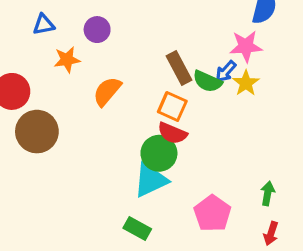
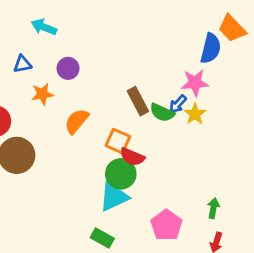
orange square: (172, 106) -> (118, 141), moved

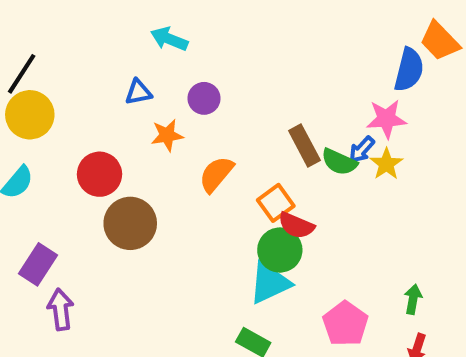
orange square: (118, 141) -> (276, 203), turned 30

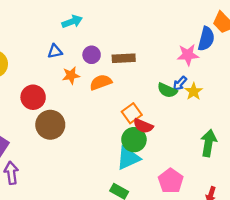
cyan arrow: (169, 39) -> (72, 22), turned 138
pink star: (386, 119) -> (188, 55), moved
brown rectangle: (304, 146) -> (124, 58), moved, turned -65
orange semicircle: (216, 174) -> (101, 82), moved, turned 30
green arrow: (413, 299) -> (209, 143), moved, size x1.6

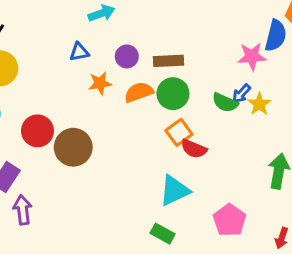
red circle: (33, 97) -> (37, 131), moved
green circle: (134, 140) -> (173, 94), moved

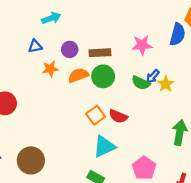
pink star: (252, 56) -> (142, 45), moved
orange square: (179, 132) -> (96, 115), moved
brown circle: (73, 147) -> (31, 160), moved

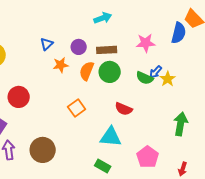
cyan arrow: (51, 18) -> (103, 18), moved
blue triangle: (35, 46) -> (47, 44), turned -32
orange semicircle: (78, 75) -> (87, 71), turned -48
orange square: (96, 115) -> (77, 108), moved
cyan triangle: (104, 146) -> (111, 137), turned 30

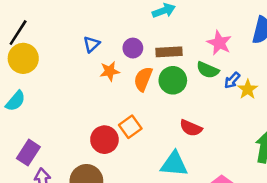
pink star: (146, 43) -> (219, 43), turned 30
green semicircle: (145, 78) -> (208, 70), moved
red circle: (19, 97) -> (104, 140), moved

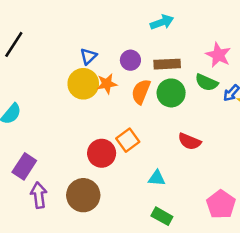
yellow circle: (23, 58) -> (83, 84), moved
cyan triangle: (174, 164) -> (157, 178), moved, size x0.6

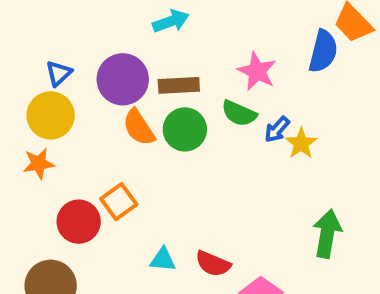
purple circle: (130, 60) -> (123, 79), size x1.6
orange star: (107, 84) -> (39, 163), moved
orange semicircle: (141, 92) -> (139, 127), turned -55
red semicircle: (189, 141) -> (213, 264), moved

